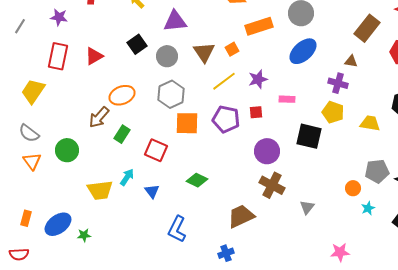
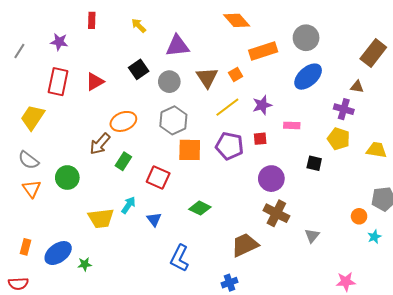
black square: (309, 136) -> (314, 163), size x0.6

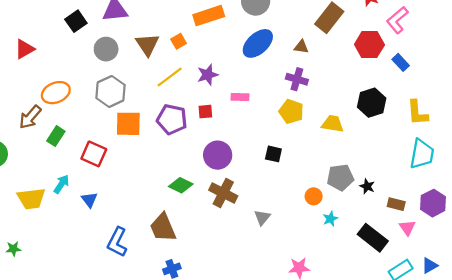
black square: (139, 69) -> (76, 21), moved
brown triangle: (357, 87) -> (301, 47), moved
black square: (314, 163) -> (273, 154), moved
green diamond: (200, 208) -> (181, 185), moved
brown trapezoid: (245, 245) -> (163, 228), moved, turned -88

